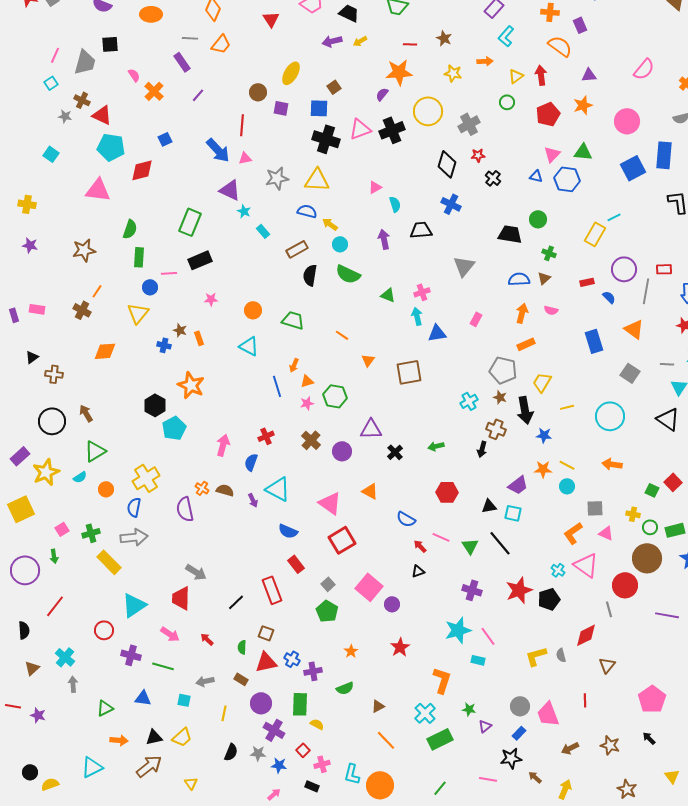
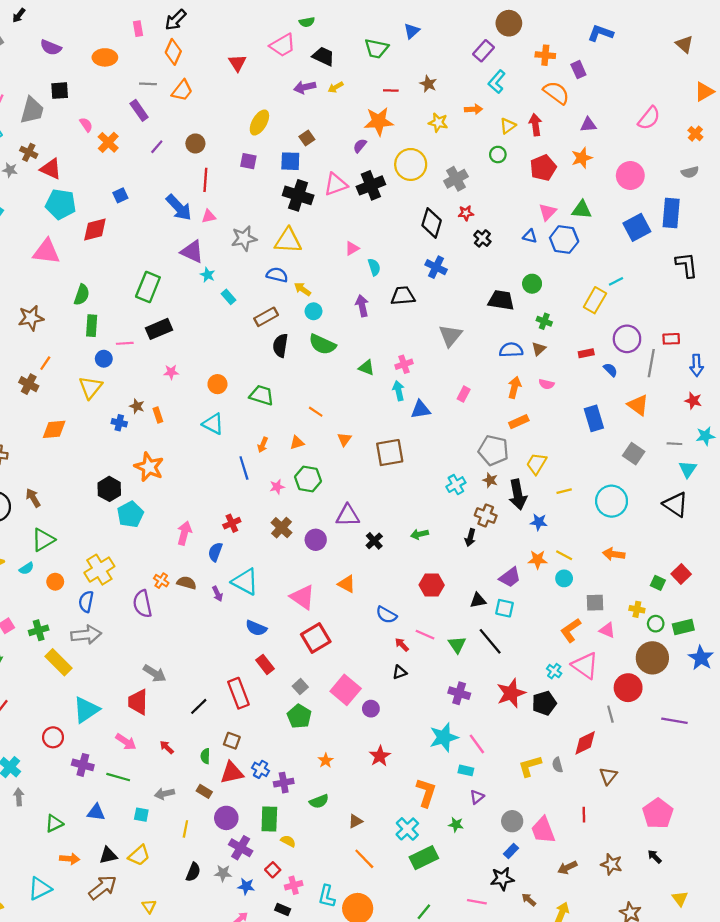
brown circle: (258, 92) -> (195, 143), moved
orange triangle: (307, 381) -> (297, 443), moved
purple triangle: (485, 726) -> (477, 797), moved

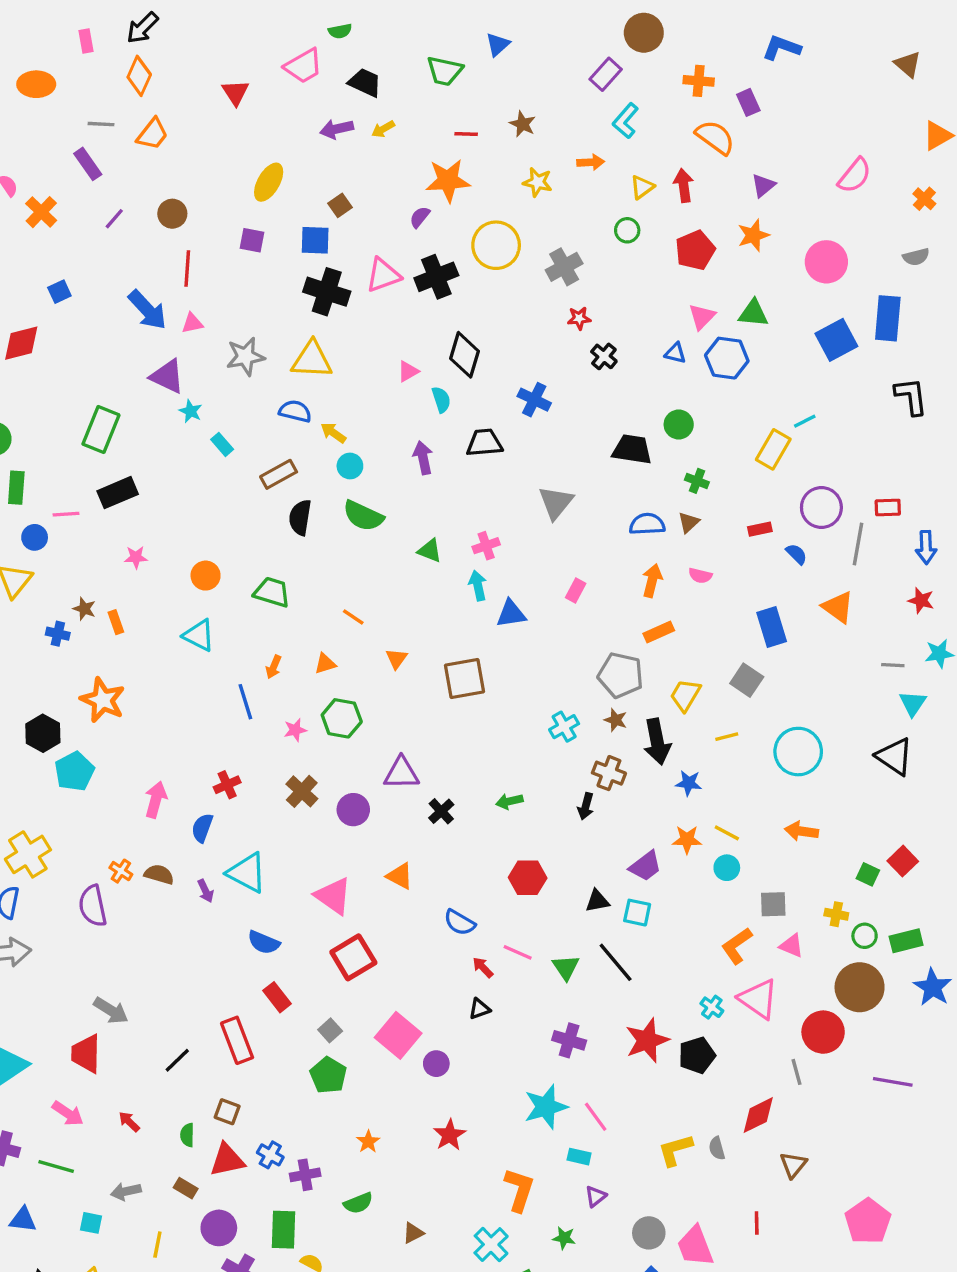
purple triangle: (588, 125) -> (763, 185), turned -35
black diamond: (432, 223) -> (465, 355), moved
gray square: (634, 454) -> (747, 680), moved

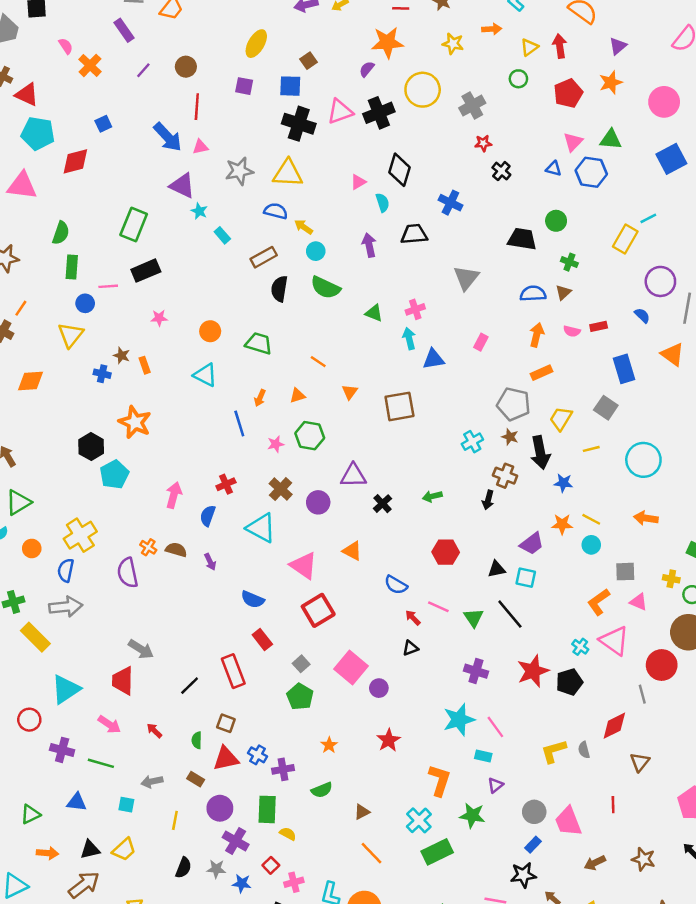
red rectangle: (760, 529) -> (599, 326), moved
cyan triangle: (247, 873) -> (261, 528), moved
green star: (564, 1238) -> (472, 816), size x1.5

